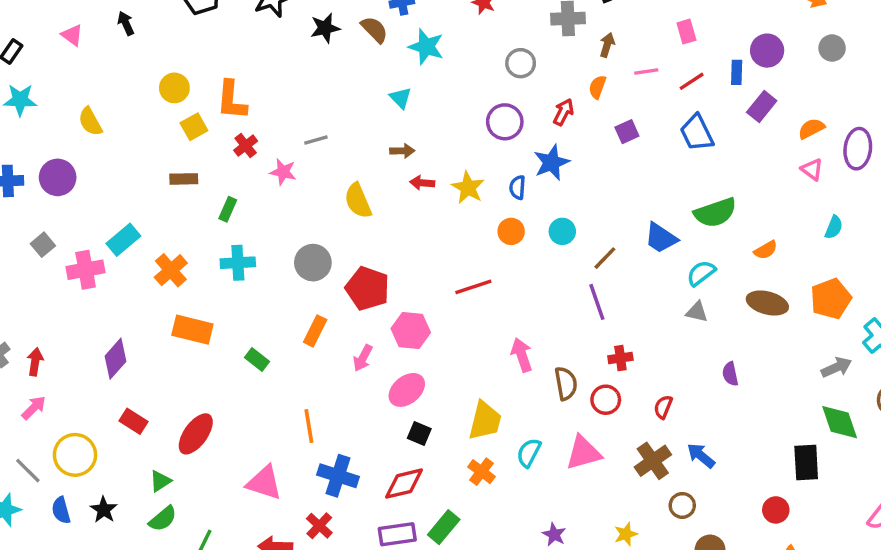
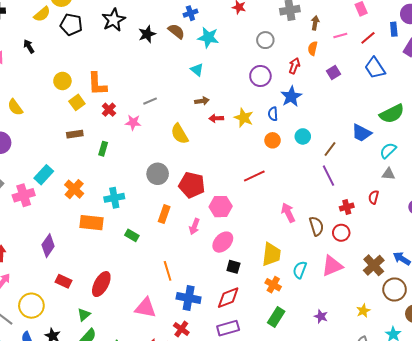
cyan cross: (238, 263) -> (114, 198), moved
red semicircle: (663, 407) -> (374, 197), moved
brown circle: (682, 505) -> (395, 289), size x1.5
green rectangle: (444, 527) -> (276, 317), moved

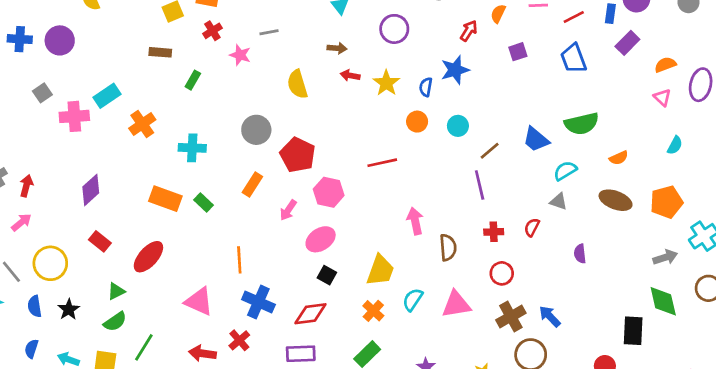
purple circle: (260, 76) -> (394, 29), moved
orange rectangle: (91, 223) -> (165, 199), moved
red circle: (341, 233) -> (502, 273), moved

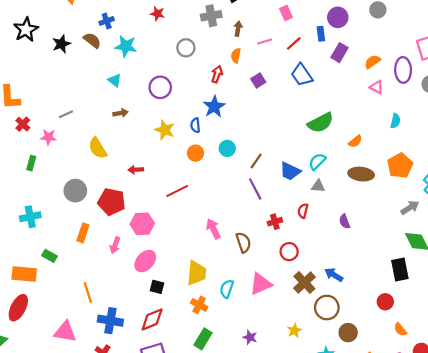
red arrow: (350, 75) -> (136, 170), moved
green rectangle: (193, 80) -> (31, 163), moved
blue trapezoid: (536, 139) -> (290, 171), moved
orange rectangle: (165, 199) -> (24, 274), moved

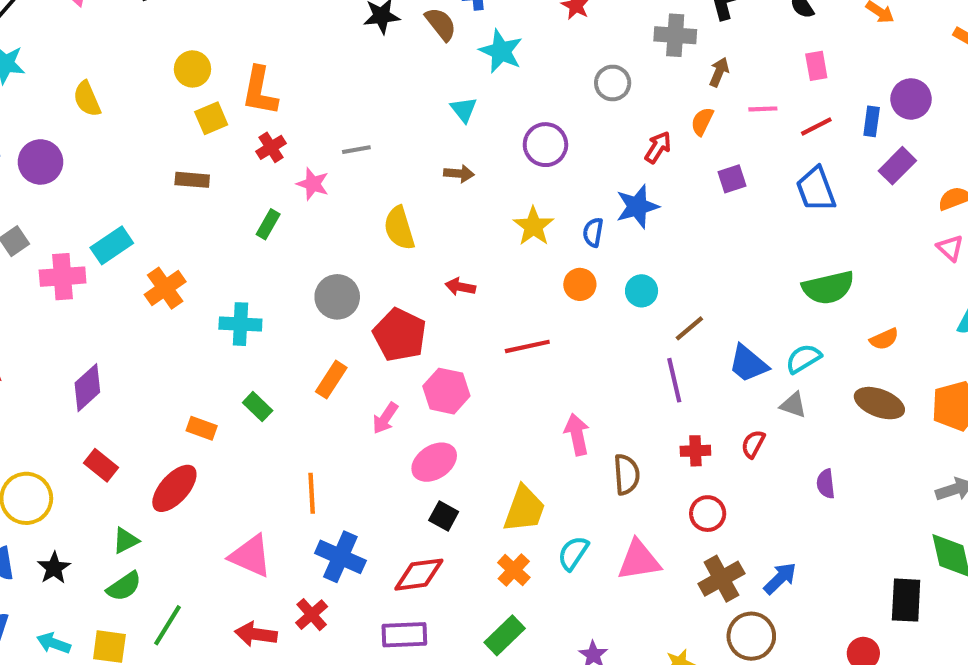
orange rectangle: (24, 274) -> (202, 428), size x0.6
blue arrow: (334, 275) -> (780, 578), turned 90

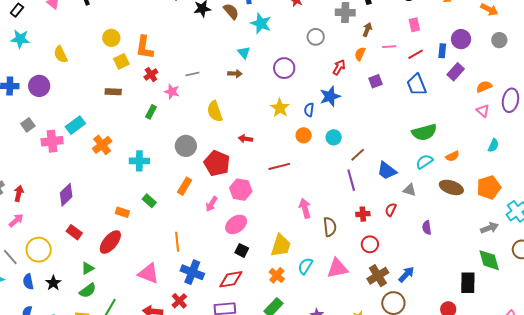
brown arrow: (459, 174) -> (235, 74), moved
cyan semicircle: (803, 359) -> (424, 162), moved

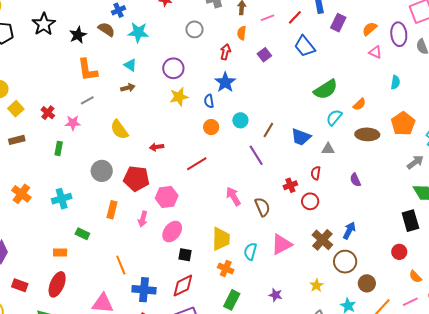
orange L-shape: (144, 47) -> (88, 70), moved
yellow star: (280, 108) -> (179, 97), moved, turned -30
purple line: (351, 180) -> (256, 155), moved
red circle: (370, 244) -> (310, 201), moved

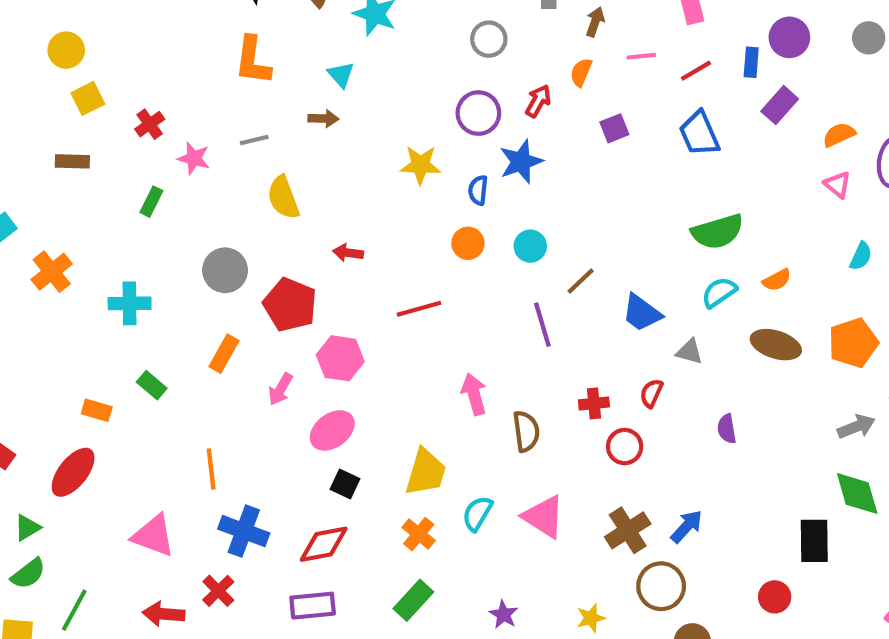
purple circle: (173, 68) -> (478, 113), moved
gray line: (87, 100) -> (254, 140), moved
pink triangle: (282, 244) -> (544, 517), turned 45

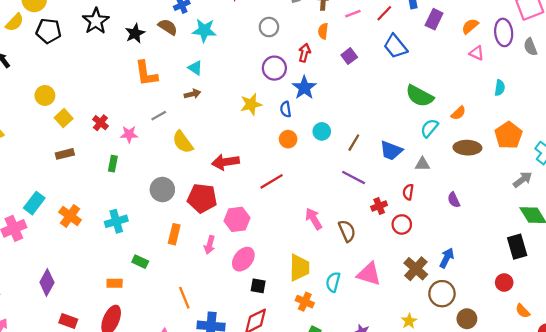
green semicircle: (718, 232) -> (420, 96), turned 60
red arrow: (348, 253) -> (225, 162), size x1.6
purple line: (542, 325) -> (354, 178), moved, turned -30

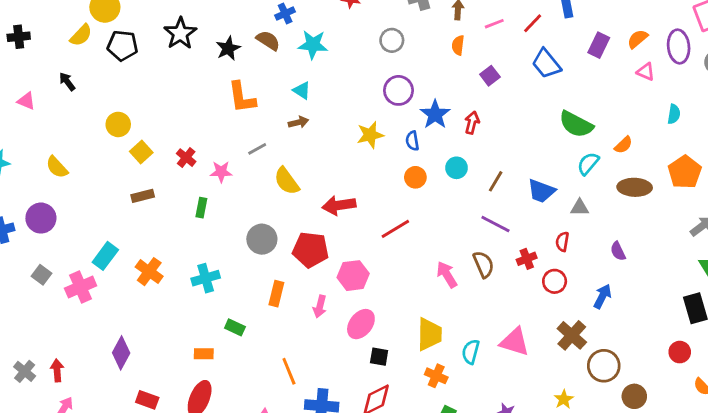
purple rectangle: (434, 19) -> (599, 45), moved
red arrow: (304, 53) -> (472, 123), moved
brown semicircle: (347, 231) -> (484, 264), moved
blue arrow: (447, 258) -> (602, 296), moved

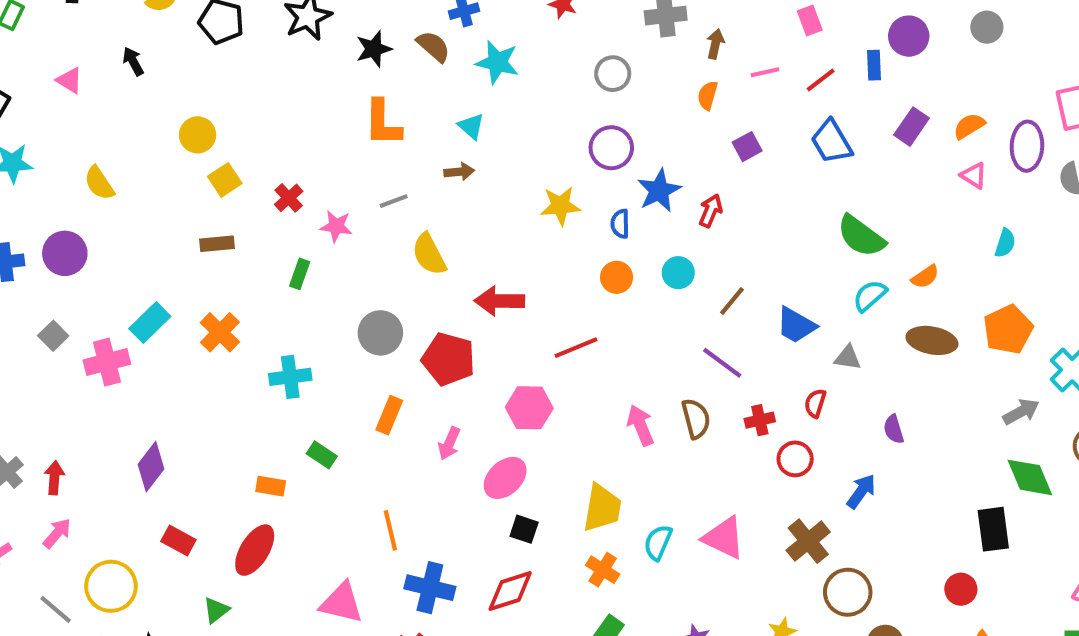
orange cross: (149, 272) -> (220, 332), moved
pink hexagon: (353, 276) -> (529, 408), moved

